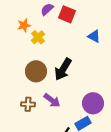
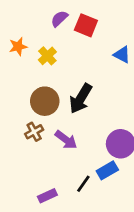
orange star: (24, 25) -> (18, 47), moved
brown cross: (28, 104) -> (34, 132), moved, turned -32

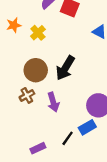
purple arrow: (66, 140) -> (53, 102), turned 36

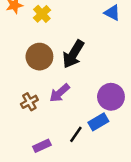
brown cross: (27, 95) -> (29, 102), moved
purple arrow: (53, 102) -> (60, 93), turned 66

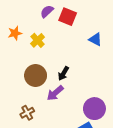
black arrow: (73, 54) -> (63, 73), size x0.6
purple arrow: (60, 93) -> (55, 93), moved

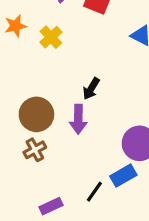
brown circle: (36, 76) -> (36, 114), moved
purple arrow: (55, 93) -> (78, 119), turned -48

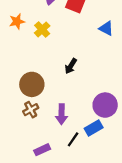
purple arrow: (78, 119) -> (62, 114), moved

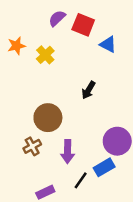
blue triangle: (106, 28) -> (108, 44), moved
black arrow: (71, 66) -> (88, 90), moved
brown circle: (32, 84) -> (48, 118), moved

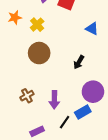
blue triangle: (108, 44) -> (92, 29), moved
black arrow: (88, 90) -> (79, 62), moved
brown circle: (48, 118) -> (39, 53), moved

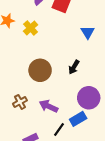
blue triangle: (92, 29) -> (88, 32), turned 32
brown circle: (39, 53) -> (40, 70), moved
purple arrow: (54, 100) -> (49, 106), turned 114

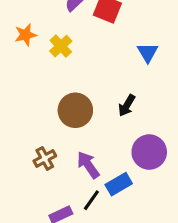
purple arrow: (49, 106) -> (88, 165), turned 30
blue rectangle: (78, 119) -> (119, 184), moved
black line: (59, 129) -> (91, 200), moved

